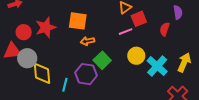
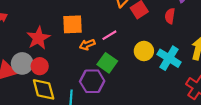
red circle: (24, 32) -> (40, 66), moved
pink line: (126, 32) -> (109, 35), moved
gray circle: (27, 58) -> (22, 63), moved

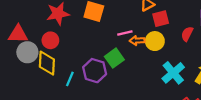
orange arrow: (87, 45) -> (137, 41), moved
yellow circle: (144, 51) -> (155, 41), moved
gray circle: (22, 63) -> (27, 52), moved

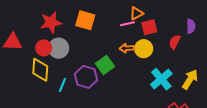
pink line: (125, 33) -> (127, 24), moved
gray circle: (27, 52) -> (59, 48), moved

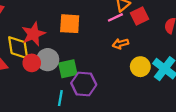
yellow circle: (144, 49) -> (140, 67), moved
green square: (105, 65) -> (68, 69), moved, turned 36
yellow diamond: (40, 70) -> (18, 48), moved

